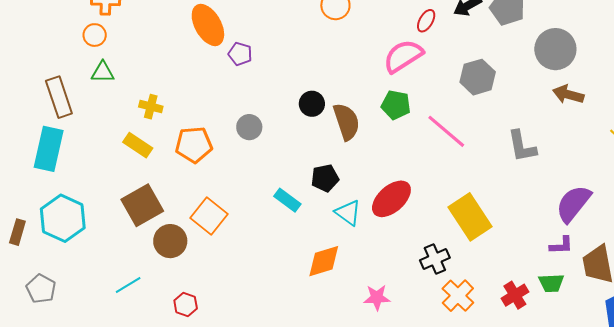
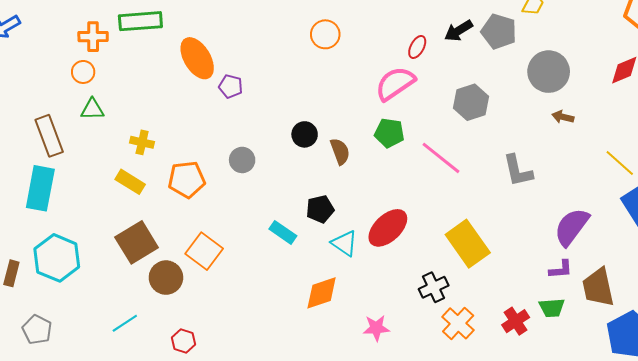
brown arrow: (568, 94) -> (563, 117), size x0.7
brown semicircle: (346, 122) -> (340, 151), size x0.7

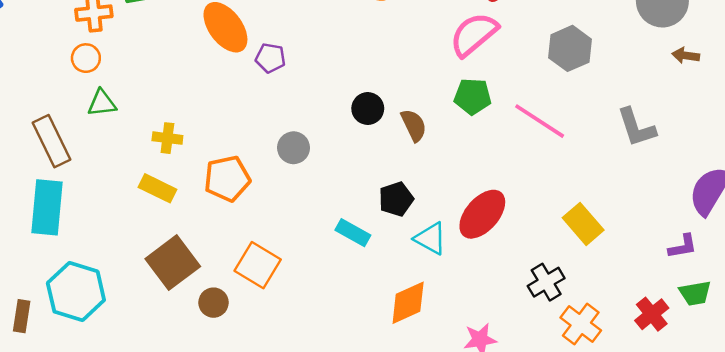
yellow rectangle: (468, 244) -> (583, 224), size x0.7
purple L-shape: (561, 269) -> (683, 247), moved
brown circle: (166, 278) -> (214, 303), size x0.7

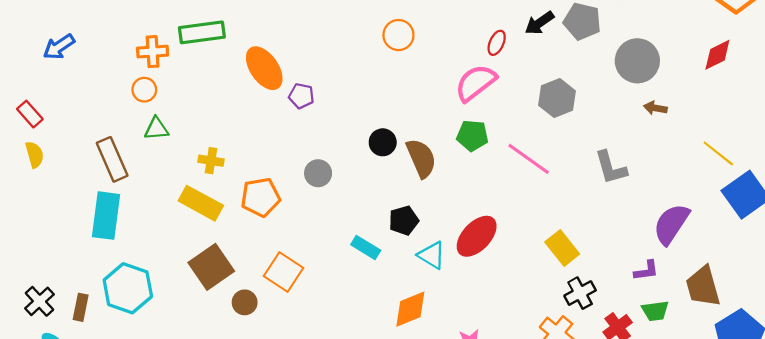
brown semicircle: (414, 125) -> (421, 158), size x1.4
yellow rectangle: (157, 188) -> (201, 203), size x1.4
black cross: (546, 282) -> (580, 293), moved

